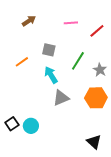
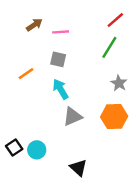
pink line: (71, 23) -> (61, 32), moved
red line: (97, 31) -> (115, 20), moved
green line: (78, 61) -> (109, 47), moved
black triangle: (94, 142) -> (78, 168), moved

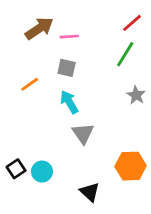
brown arrow: (34, 25) -> (39, 28), size x1.5
gray triangle: (72, 117) -> (83, 133), turned -42
orange hexagon: (114, 117) -> (131, 166), moved

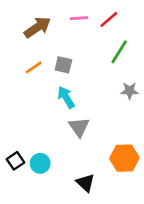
red line: (132, 23) -> (109, 19), moved
pink line: (69, 37) -> (79, 18), moved
orange line: (30, 84) -> (34, 67), moved
gray star: (136, 95) -> (130, 91), turned -30

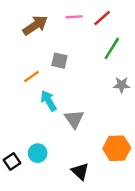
orange line: (34, 67) -> (31, 76), moved
cyan arrow: (66, 97) -> (49, 101), moved
black square: (15, 161) -> (12, 162), moved

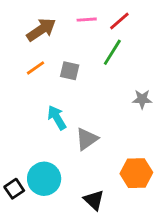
green line: (112, 48) -> (112, 52), moved
orange line: (31, 76) -> (36, 68), moved
gray triangle: (74, 119) -> (87, 139), turned 30
cyan circle: (38, 153) -> (44, 179), size x1.5

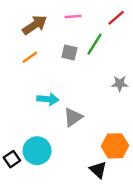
red line: (119, 21) -> (116, 18), moved
gray square: (70, 71) -> (69, 52), moved
cyan arrow: (57, 118) -> (48, 99), turned 126
black triangle: (94, 200) -> (98, 170), moved

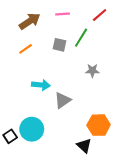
gray star: (120, 84) -> (92, 71), moved

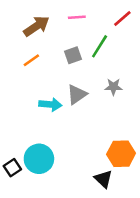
gray square: (59, 45) -> (73, 55), turned -32
gray triangle: (63, 100) -> (77, 94), moved

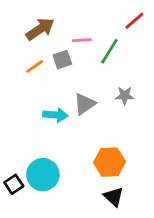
pink line: (77, 17) -> (82, 40), moved
gray square: (73, 55) -> (62, 60), moved
orange hexagon: (121, 154) -> (109, 162), moved

